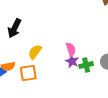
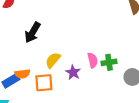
purple star: (72, 61) -> (73, 72), moved
green cross: (86, 65) -> (109, 62), moved

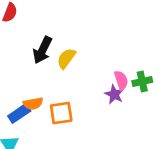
yellow semicircle: (53, 60) -> (66, 58), moved
purple star: (73, 72) -> (114, 94), moved

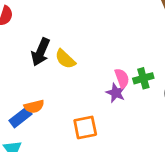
yellow semicircle: (66, 58) -> (65, 59), turned -80
orange square: (61, 113) -> (85, 127), moved

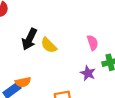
pink semicircle: (122, 78) -> (93, 43), moved

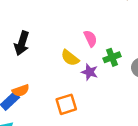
yellow semicircle: (49, 45) -> (70, 58), moved

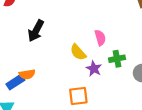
orange square: (66, 104) -> (78, 96), moved

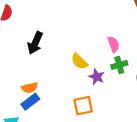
pink semicircle: (100, 38) -> (113, 44), moved
blue rectangle: (15, 82) -> (30, 102), moved

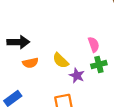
black arrow: (35, 43) -> (18, 42), turned -115
orange semicircle: (30, 88) -> (30, 63), moved

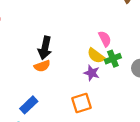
black arrow: (18, 42) -> (45, 48), moved, turned 110
yellow semicircle: (61, 60) -> (96, 56), moved

